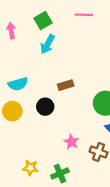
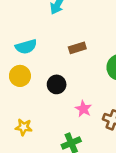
black circle: (45, 107) -> (57, 84), moved
yellow star: (30, 168) -> (24, 127), moved

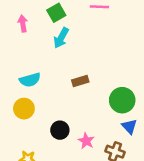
black circle: (57, 84) -> (60, 130), moved

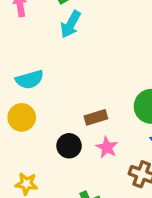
brown rectangle: (80, 81) -> (96, 117), moved
pink star: (86, 141) -> (107, 147), moved

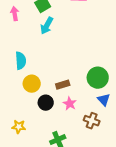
cyan semicircle: (30, 80) -> (21, 61), turned -78
yellow circle: (22, 117) -> (32, 84), moved

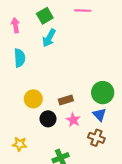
cyan semicircle: (21, 61) -> (20, 58), moved
blue triangle: (104, 100) -> (100, 115), moved

